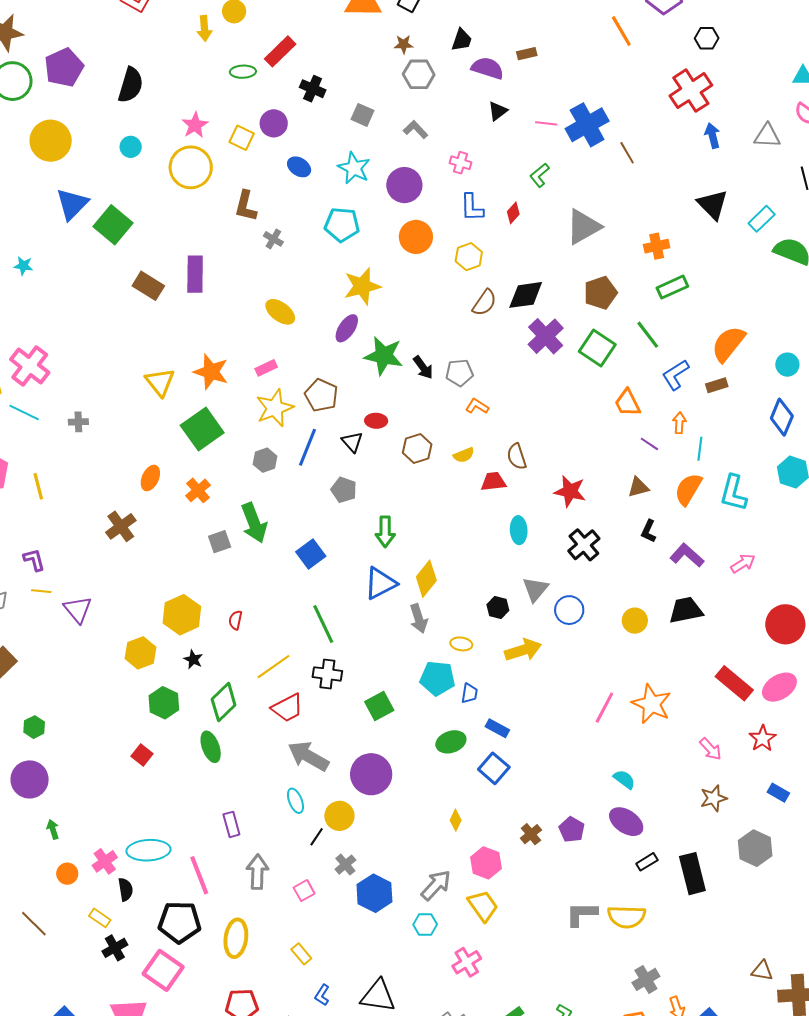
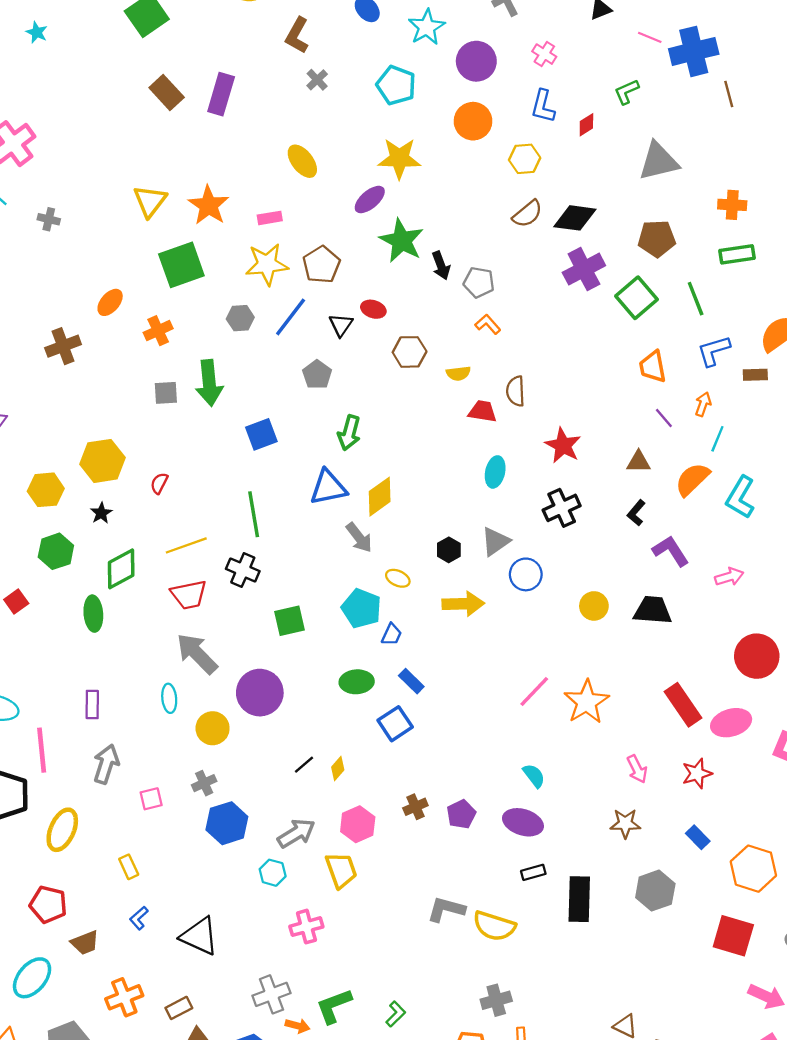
gray arrow: (419, 618) -> (359, 538), turned -36
purple ellipse: (626, 822) -> (523, 822), turned -32
black line: (317, 837) -> (304, 765), moved

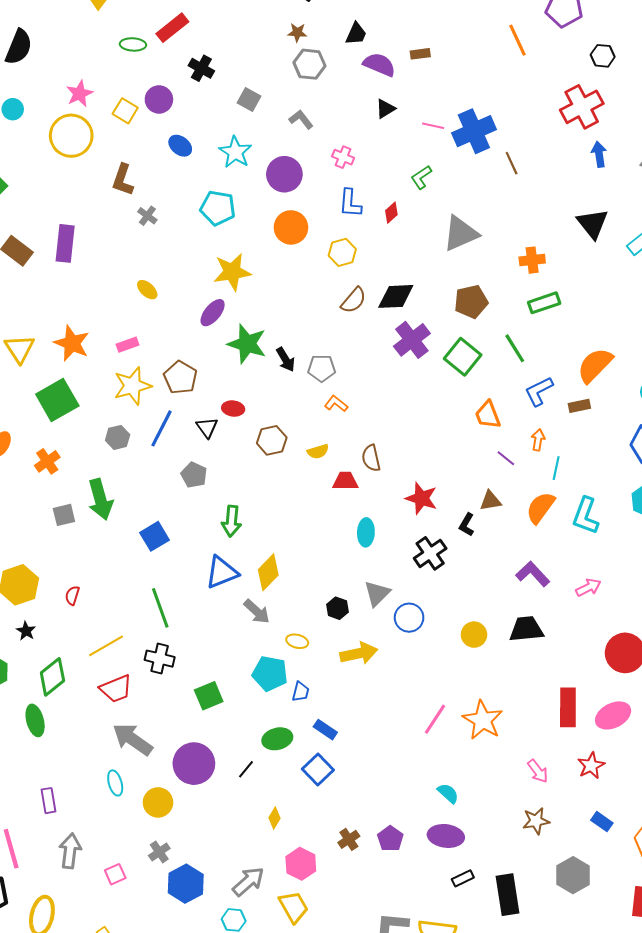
yellow ellipse: (302, 161) -> (147, 290), size x0.7
black L-shape: (636, 513) -> (467, 525), moved
red rectangle: (683, 705) -> (568, 707), turned 45
black line: (304, 765) -> (246, 769), moved

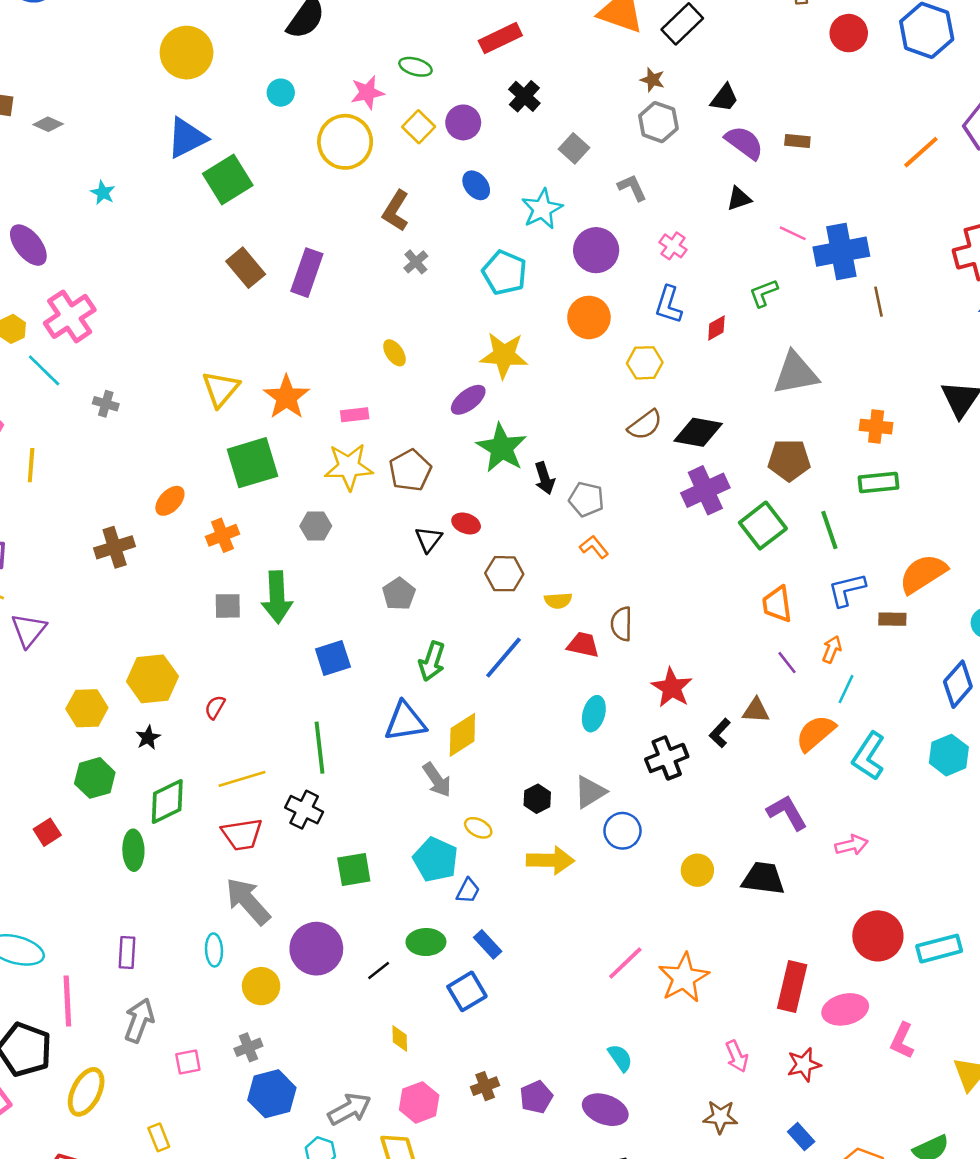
orange line: (518, 40) -> (921, 152), turned 60
green ellipse: (133, 44) -> (415, 67), moved
blue line: (162, 428) -> (504, 658), moved
yellow diamond: (274, 818) -> (400, 1039), turned -45

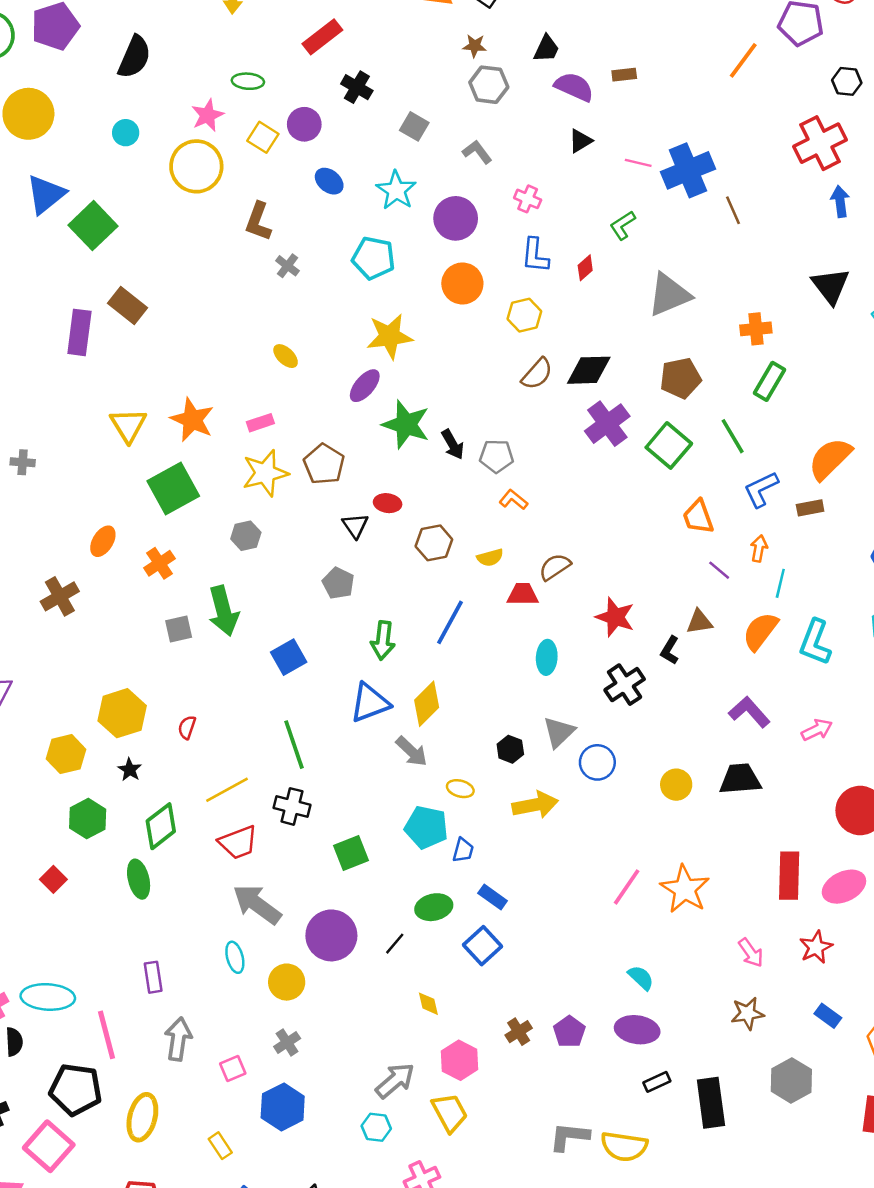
purple rectangle: (307, 273) -> (79, 332), moved
green rectangle: (879, 482) -> (770, 381), turned -42
brown semicircle: (621, 624) -> (555, 567), turned 68
blue hexagon: (272, 1094) -> (283, 1107), moved

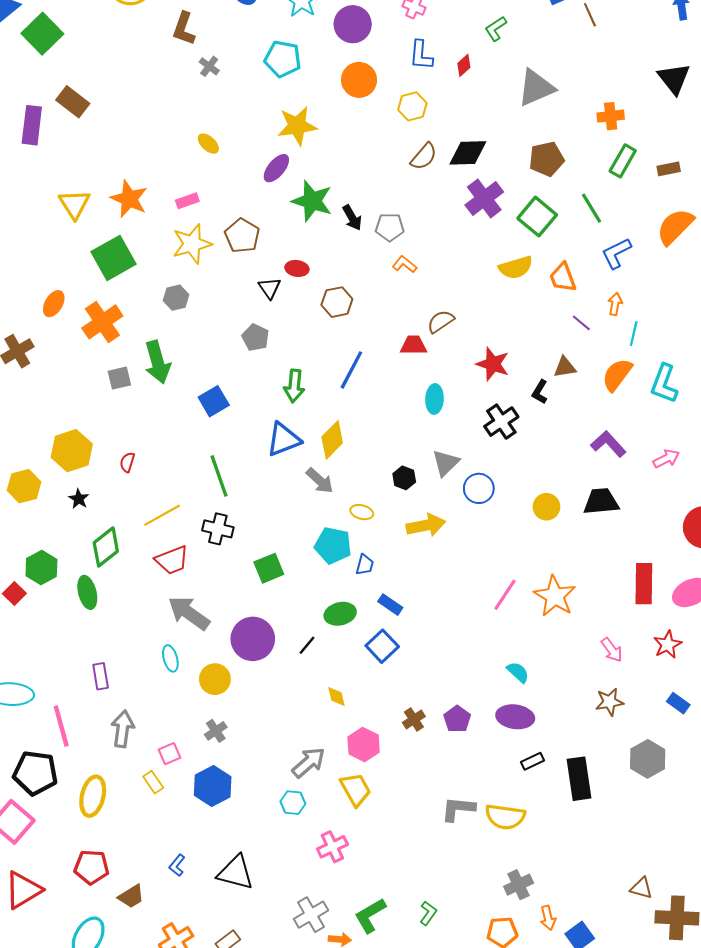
brown rectangle: (810, 508) -> (669, 169), moved
yellow semicircle: (490, 558) -> (516, 267), moved, size x1.5
orange cross: (159, 563) -> (102, 322), size x1.5
green hexagon: (88, 819) -> (41, 568), moved
yellow rectangle: (220, 1146) -> (153, 782), moved

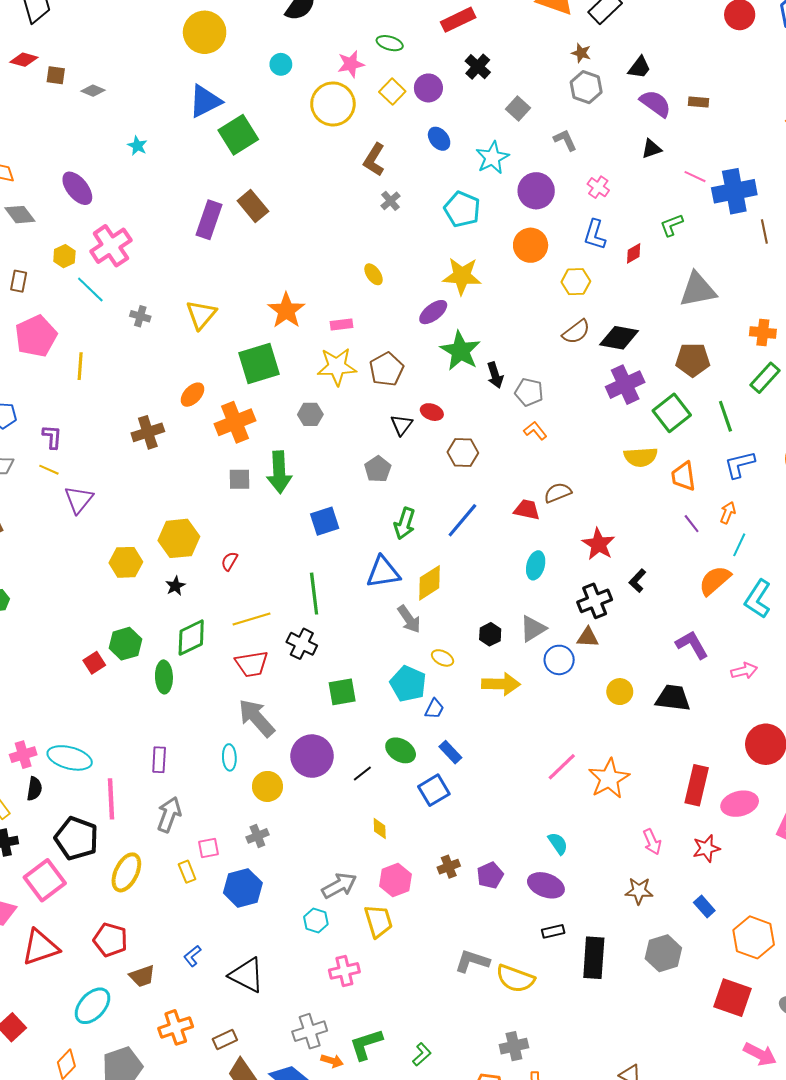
yellow triangle: (74, 204) -> (201, 315), moved
brown triangle: (565, 367) -> (588, 637), moved
green ellipse: (340, 614) -> (401, 750), turned 32

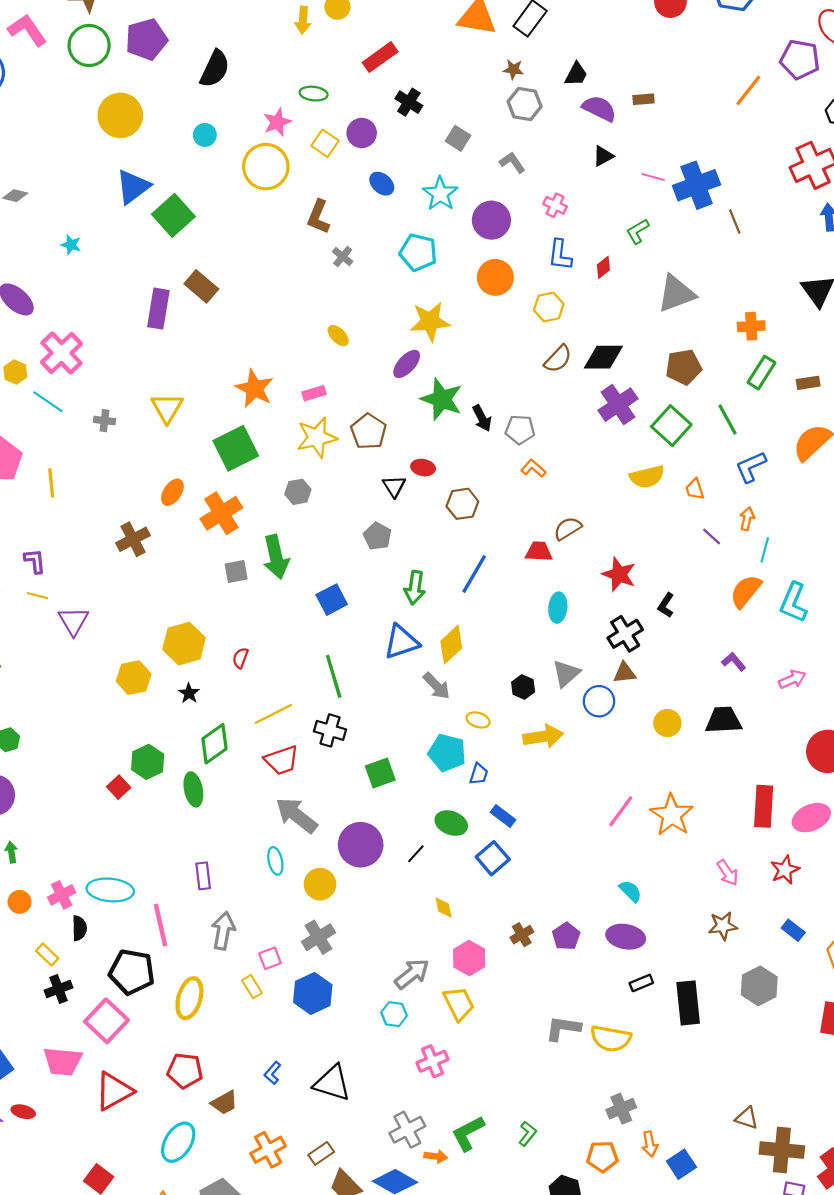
orange trapezoid: (683, 476) -> (695, 489), size x0.7
purple L-shape: (692, 645) -> (734, 662), size x0.7
gray cross: (257, 836) -> (318, 937), size x1.4

